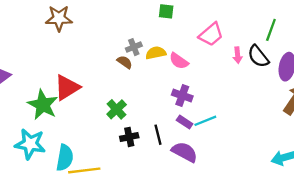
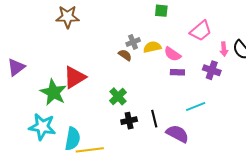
purple cross: (182, 95) -> (212, 70), moved
purple rectangle: (185, 122) -> (177, 72), moved, turned -32

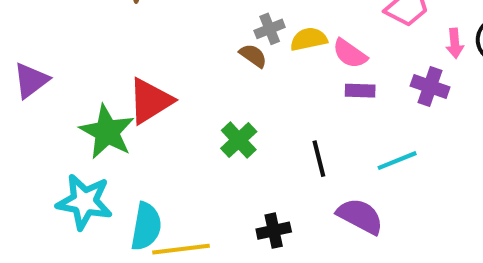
black line: (154, 119) -> (319, 159), moved
black cross: (129, 121) -> (274, 231), moved

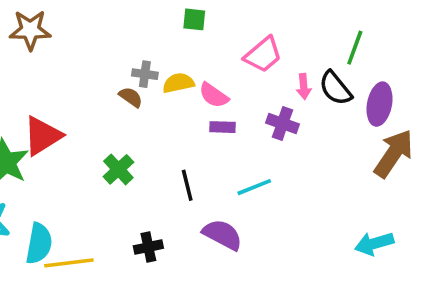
gray cross: (270, 29) -> (145, 74), turned 30

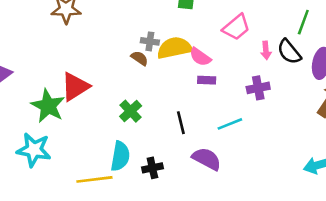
yellow semicircle: (178, 83) -> (174, 48), size x1.5
purple cross: (282, 124) -> (258, 88), moved, turned -30
cyan semicircle: (39, 243) -> (120, 156), moved

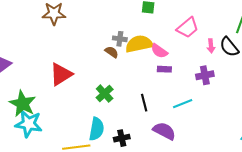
green star: (48, 106) -> (23, 104), moved

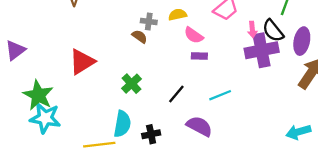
yellow semicircle: (139, 44) -> (178, 15), moved, size x0.6
purple cross: (205, 75) -> (262, 50), moved, size x1.6
black line: (144, 103) -> (176, 94), turned 54

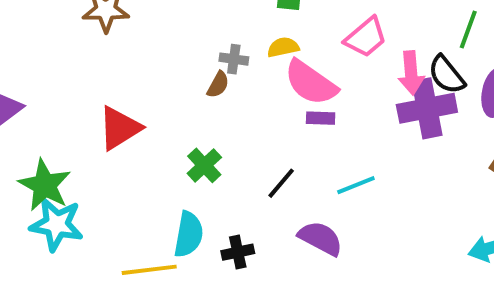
pink arrow: (252, 30) -> (411, 73), size x1.5
pink semicircle: (194, 35) -> (311, 83), size x1.6
brown semicircle: (140, 36) -> (218, 85), turned 84

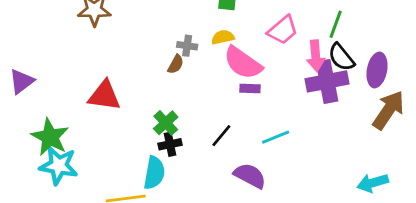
green line: (468, 30) -> (336, 24), moved
red triangle: (120, 128) -> (104, 96), turned 40
black cross: (238, 252) -> (170, 144), moved

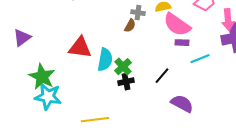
cyan line: (276, 137) -> (200, 59), moved
cyan semicircle: (154, 173) -> (105, 60), moved

